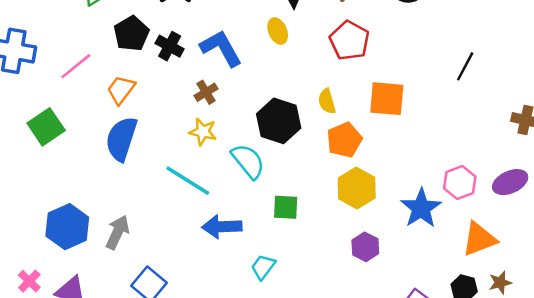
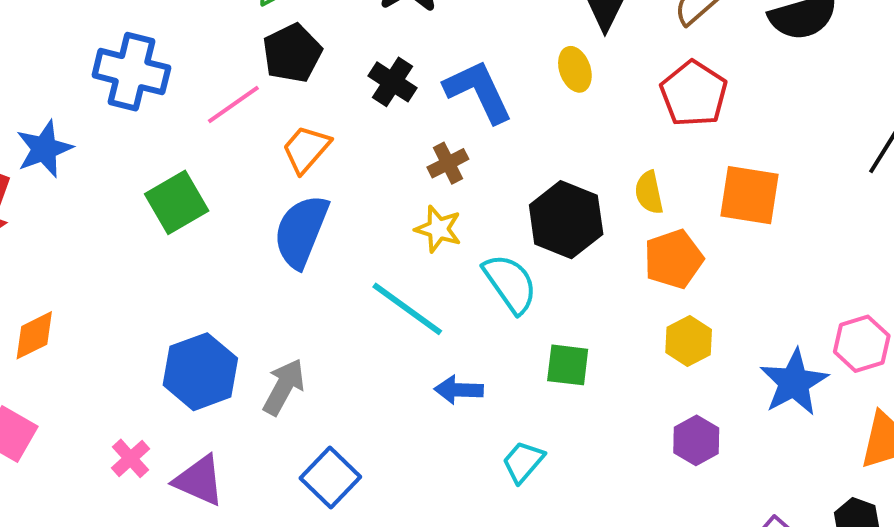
black pentagon: (131, 34) -> (292, 53), moved
yellow hexagon: (357, 188) -> (689, 341), size x0.7
blue arrow: (222, 227) -> (459, 390), size x0.7

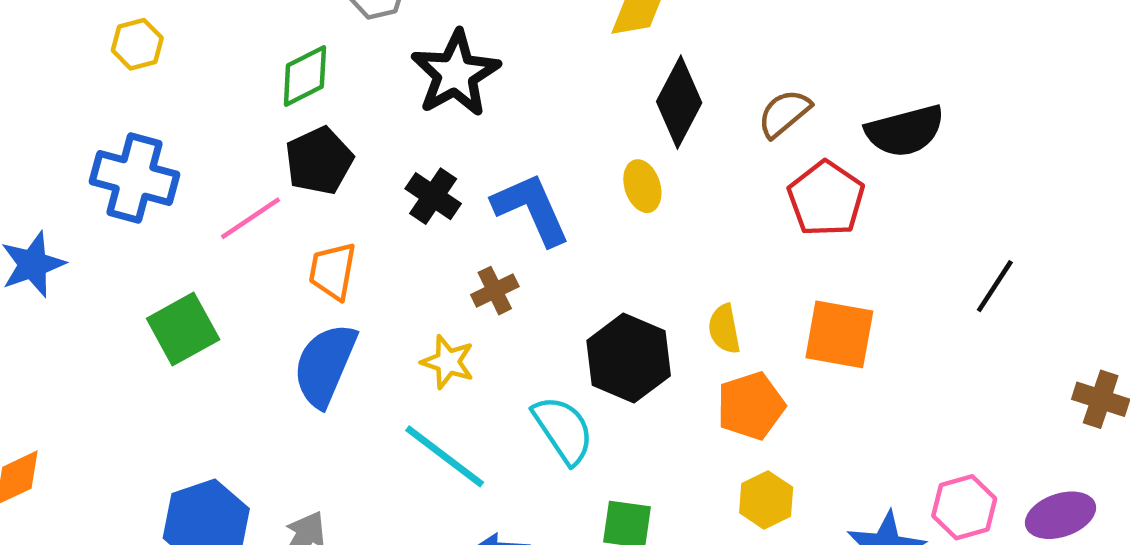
red pentagon: (694, 94) -> (826, 199), moved
orange trapezoid: (306, 149) -> (333, 271), turned -32
yellow star: (438, 229) -> (448, 362), moved

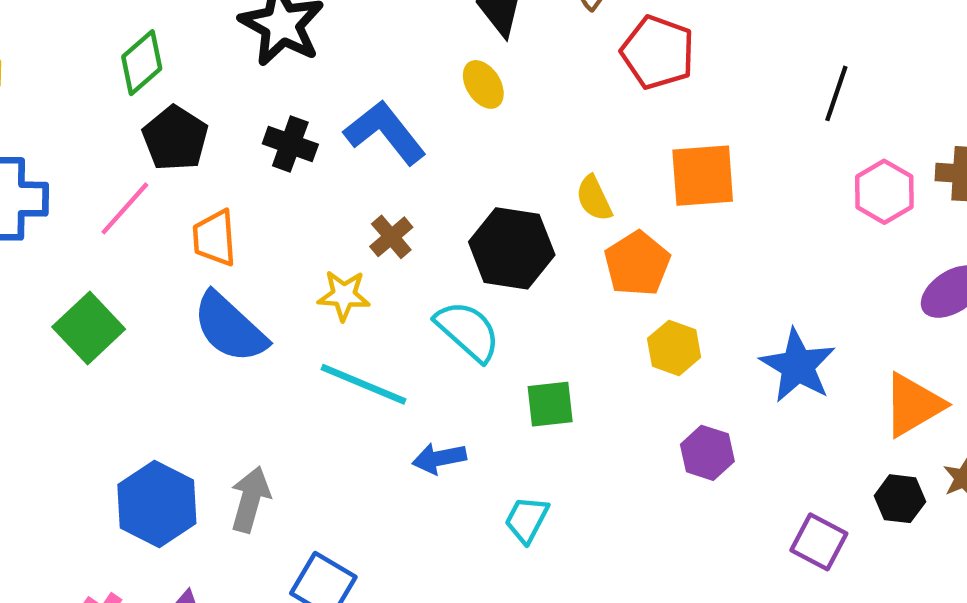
brown cross: (495, 291) -> (391, 237), moved
blue semicircle: (325, 365) -> (230, 328), turned -56
pink hexagon: (964, 507) -> (884, 192), moved

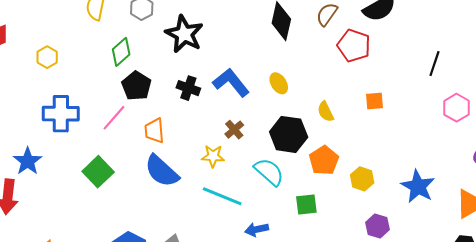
yellow ellipse: (483, 84) -> (279, 83), moved
orange square: (703, 176) -> (375, 101), size x0.6
orange pentagon: (637, 264) -> (324, 160), moved

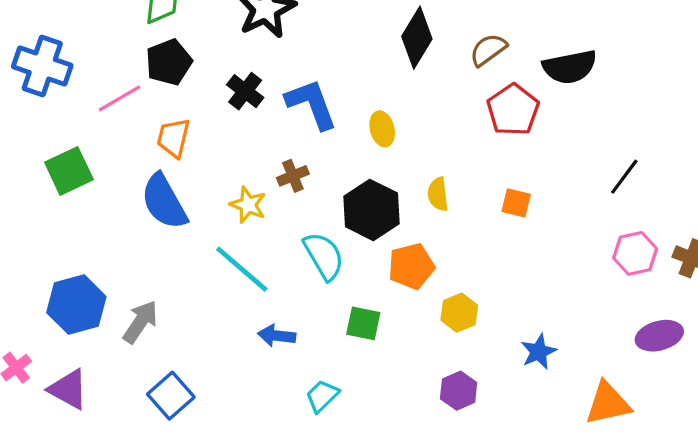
blue star: (418, 186) -> (539, 352), size x0.7

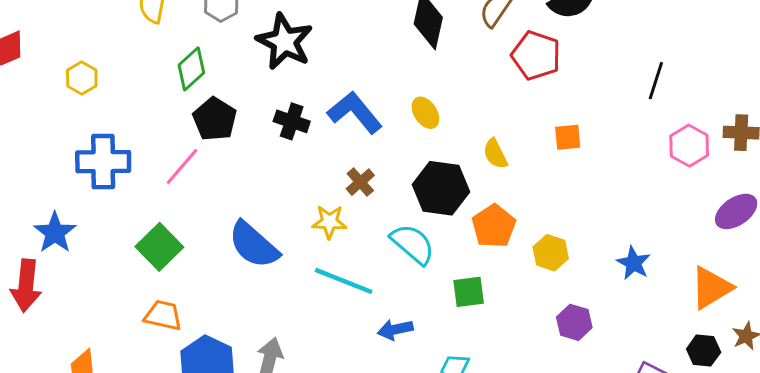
orange trapezoid: (173, 138) -> (163, 315), moved, turned 108

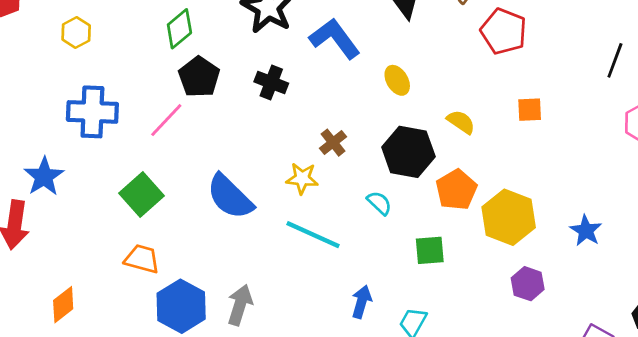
blue L-shape: (355, 112) -> (335, 39), moved
yellow semicircle: (495, 154) -> (461, 122), turned 148
cyan semicircle: (413, 244) -> (379, 203), size x0.6
yellow hexagon: (551, 253) -> (509, 217), size x1.6
blue arrow: (395, 329) -> (362, 302), moved, turned 116

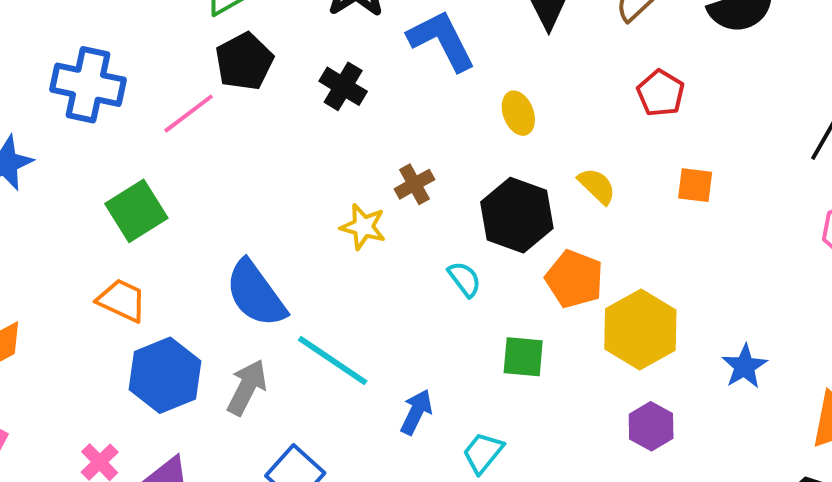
red pentagon: (504, 31) -> (661, 93), moved, size x0.7
orange pentagon: (456, 190) -> (574, 279), turned -30
blue semicircle: (230, 197) -> (256, 294), moved
cyan line: (313, 235) -> (333, 361), moved

